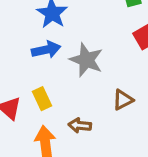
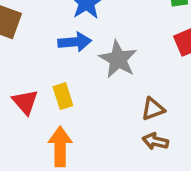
brown arrow: (80, 125) -> (155, 141), moved

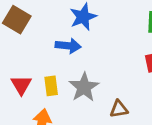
gray star: (118, 59) -> (84, 87), moved

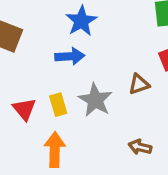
brown triangle: (119, 109) -> (139, 84), moved

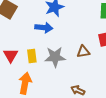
gray star: (95, 100) -> (55, 57), turned 30

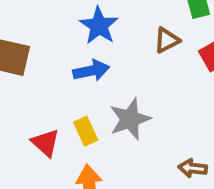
brown triangle: (83, 52) -> (167, 40), moved

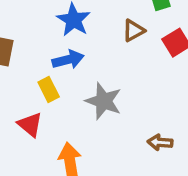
gray star: (130, 119) -> (104, 101), turned -30
yellow rectangle: (86, 131) -> (49, 90), moved

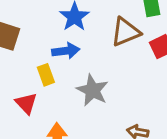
brown triangle: (134, 31) -> (126, 32), size x1.5

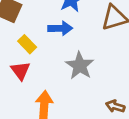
yellow rectangle: (46, 75) -> (27, 44), moved, turned -30

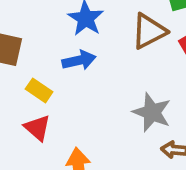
gray star: (80, 66) -> (152, 112), moved

